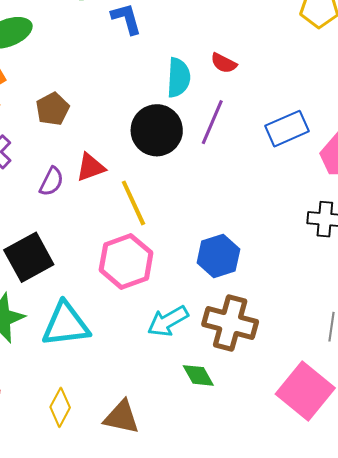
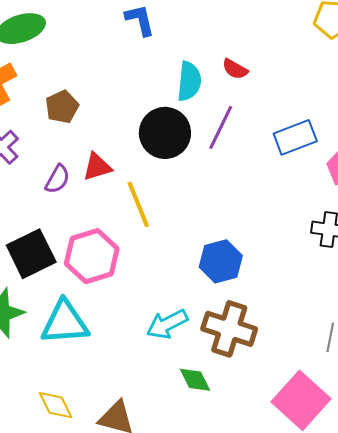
pink hexagon: (126, 261) -> (92, 256), moved
yellow diamond: (60, 407) -> (56, 405), turned -57

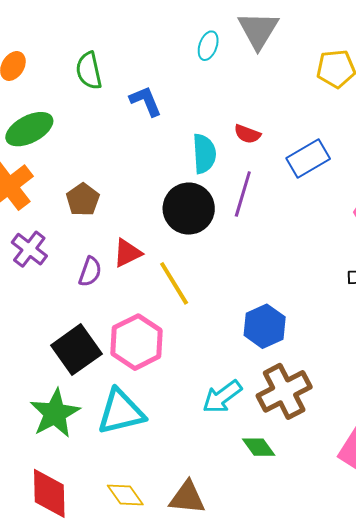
blue rectangle: (295, 137) -> (308, 159), moved
brown cross: (229, 329) -> (284, 391), turned -36

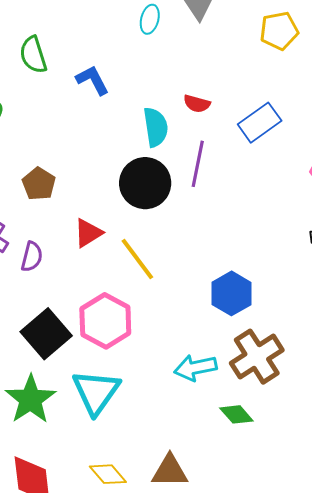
purple semicircle: (90, 272) -> (32, 257), moved
cyan arrow: (222, 397) -> (195, 368), turned 30
cyan triangle: (121, 412) -> (96, 392), turned -36

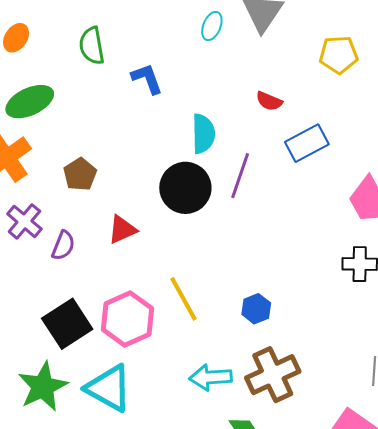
red semicircle: (197, 104) -> (269, 101), moved
yellow line: (137, 259) -> (184, 299), moved
blue hexagon: (231, 293) -> (256, 309), size x0.7
cyan triangle: (96, 392) -> (109, 388), turned -44

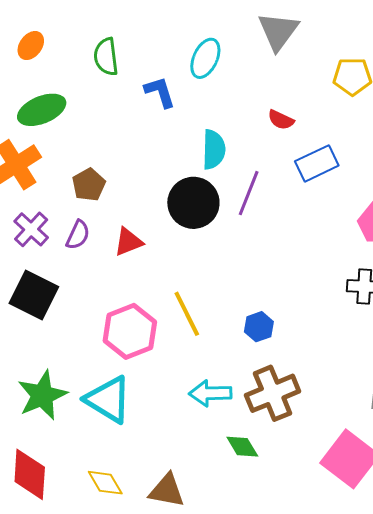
cyan ellipse: (212, 26) -> (205, 58), moved, size x1.4
purple semicircle: (63, 246) -> (78, 235), moved
black square: (67, 324) -> (34, 295), moved, turned -33

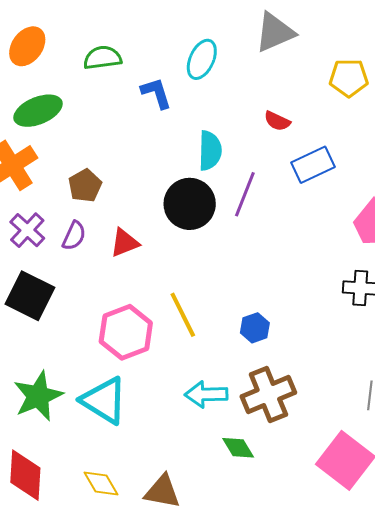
gray triangle: (278, 31) -> (275, 32), turned 30
orange ellipse: (31, 46) -> (27, 46), size x1.4
green semicircle: (106, 57) -> (102, 58), turned 90

